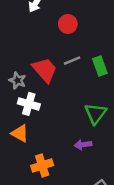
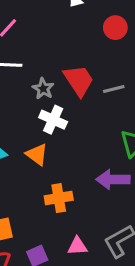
gray line: (72, 61) -> (114, 89), moved
purple arrow: (83, 145) -> (113, 180), size x1.5

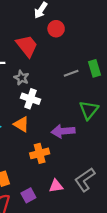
red circle: (115, 28) -> (56, 29), moved
red trapezoid: (79, 80) -> (27, 46), moved
purple arrow: (113, 180) -> (63, 131), moved

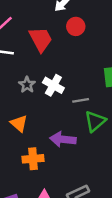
gray line: (71, 73) -> (81, 100), moved
gray star: (21, 78) -> (27, 85), moved
white cross: (30, 99) -> (53, 85), moved

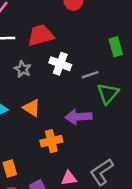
red trapezoid: (41, 39) -> (41, 35), moved, turned -68
gray star: (27, 85) -> (23, 69), moved

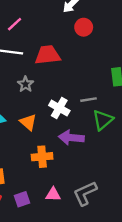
white cross: (60, 64) -> (59, 108), moved

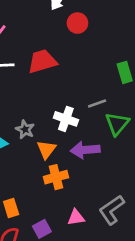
gray star: (25, 84) -> (25, 129), moved
orange triangle: (28, 122) -> (46, 150), moved, turned 36

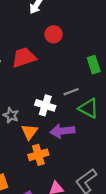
red circle: (77, 23) -> (54, 34), moved
green triangle: (117, 124) -> (89, 108), turned -40

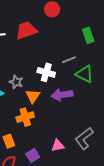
orange cross: (38, 155) -> (25, 117), moved

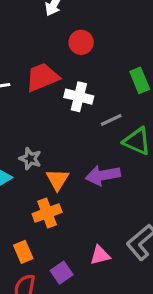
white cross: (46, 72) -> (79, 97), moved

